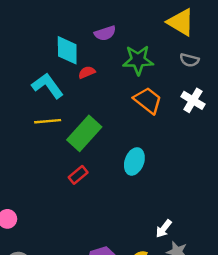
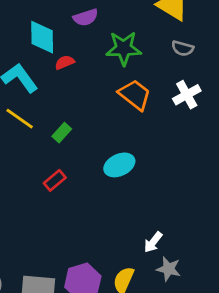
white cross: (193, 100) -> (187, 95), turned 30
yellow line: (48, 121) -> (20, 119), turned 40
green rectangle: (84, 133) -> (62, 133), size x0.5
cyan ellipse: (134, 161) -> (119, 165), turned 45

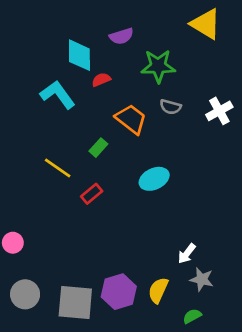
gray semicircle: (183, 48) -> (170, 107), moved
orange trapezoid: (135, 95) -> (131, 119), moved
yellow line: (20, 119) -> (58, 168), moved

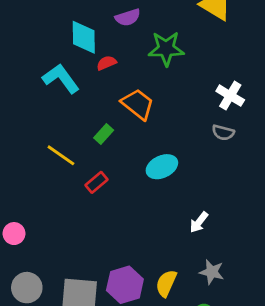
gray semicircle: (170, 107) -> (223, 133), moved
white cross: (219, 111) -> (230, 96), turned -30
white arrow: (187, 254) -> (199, 222), moved

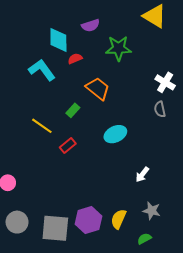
gray semicircle: (223, 133) -> (160, 109), turned 63

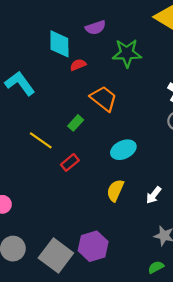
cyan L-shape: (42, 70) -> (20, 83), moved
yellow semicircle: (118, 219) -> (115, 190), moved
gray square: (55, 228) -> (56, 256), turned 32

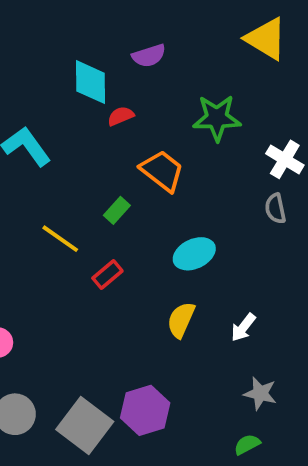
green star: (127, 53) -> (217, 118), moved

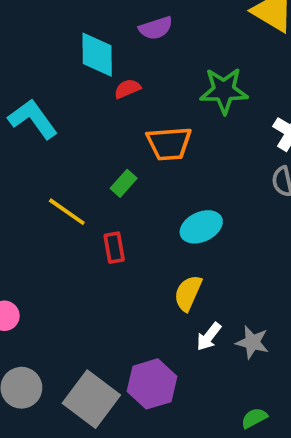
orange trapezoid: (162, 171) -> (169, 144), turned 138
red rectangle: (107, 275) -> (114, 248), turned -60
white arrow: (243, 327) -> (209, 337), moved
gray star: (260, 393) -> (252, 342), moved

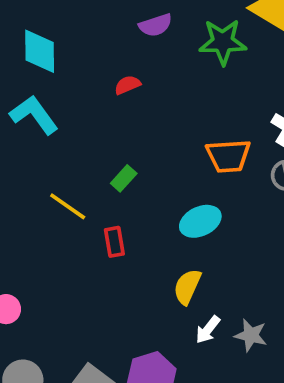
cyan diamond: (97, 55) -> (40, 51), moved
green star: (224, 91) -> (223, 42), moved
orange trapezoid: (169, 144) -> (228, 156), moved

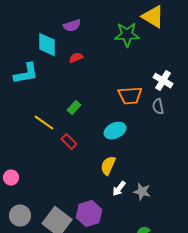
purple semicircle: (155, 25) -> (72, 26), moved
cyan diamond: (40, 51) -> (47, 45), moved
cyan L-shape: (34, 115) -> (26, 74), turned 116
red rectangle: (114, 242) -> (69, 142), turned -35

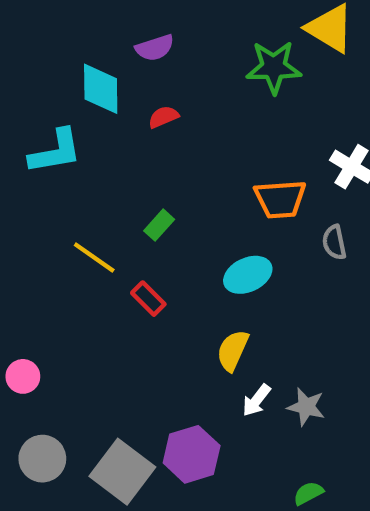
gray semicircle: (158, 107) -> (334, 242), moved

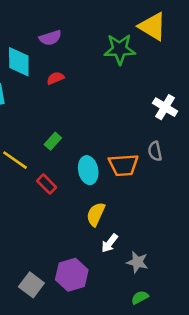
orange trapezoid: (280, 199) -> (123, 165), moved
cyan ellipse: (248, 275) -> (88, 170), moved, turned -76
gray star: (306, 407) -> (137, 262), moved
gray square: (122, 472) -> (31, 285), size x0.7

